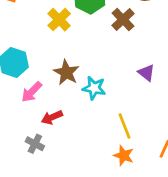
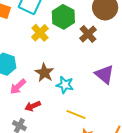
purple triangle: (146, 73) -> (105, 74), size x1.5
yellow line: (124, 126) -> (76, 115), moved, turned -48

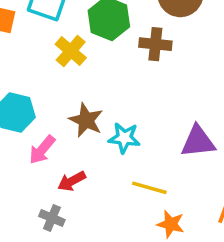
brown cross: (88, 34) -> (155, 44), turned -36
purple triangle: (105, 74) -> (198, 142), moved, turned -40

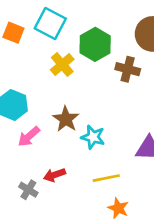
red arrow: (72, 181) -> (54, 175), moved
yellow line: (149, 188) -> (106, 178), turned -36

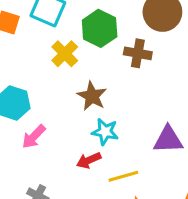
brown star: (66, 119) -> (92, 96), moved
red arrow: (54, 175) -> (89, 160), moved

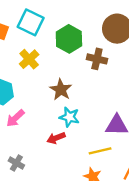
yellow cross: (65, 54) -> (29, 59), moved
yellow line: (123, 176) -> (100, 151), moved

